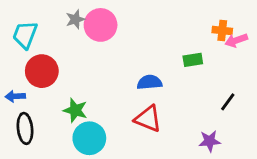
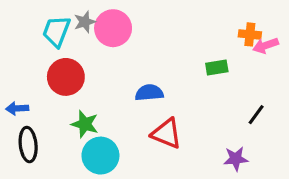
cyan trapezoid: (25, 35) -> (56, 31), moved
red circle: (42, 71) -> (66, 77), moved
blue semicircle: (149, 82) -> (149, 93), moved

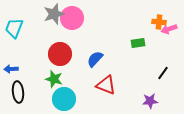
gray star: (85, 22) -> (54, 14), size x1.5
cyan trapezoid: (56, 31) -> (14, 28), moved
red circle: (66, 77) -> (60, 54), moved
blue semicircle: (149, 93) -> (95, 59), turned -42

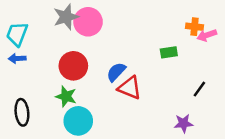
blue arrow: (11, 69) -> (17, 58), moved
red triangle: (106, 85) -> (130, 88), moved

